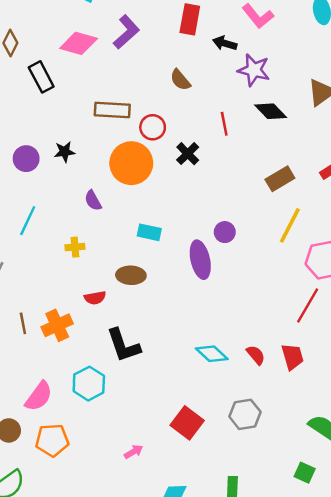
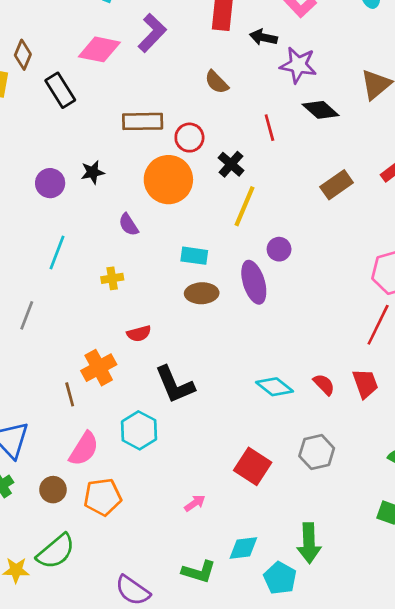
yellow line: (290, 225) -> (245, 206), moved
brown ellipse: (131, 275) -> (202, 293), moved
brown line: (23, 323) -> (70, 394), moved

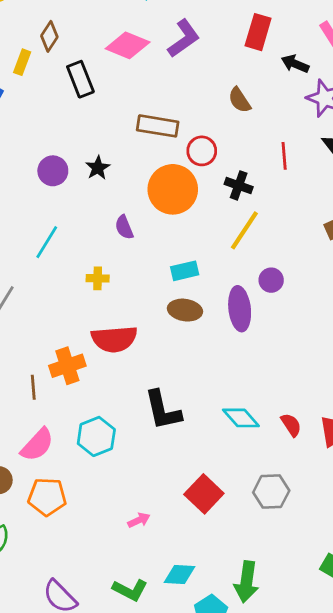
black cross: (231, 164) -> (239, 185), turned -32
black star: (93, 172) -> (98, 168), turned -30
cyan rectangle: (194, 256) -> (185, 271), turned -32
red semicircle: (139, 334) -> (114, 339), size x1.8
black L-shape: (175, 385) -> (163, 410), moved

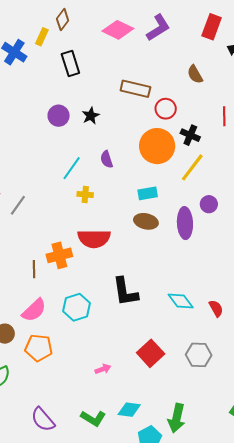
black rectangle: (80, 79) -> (70, 64), moved
orange circle: (173, 189) -> (157, 146), moved
cyan line: (47, 242) -> (72, 168), moved

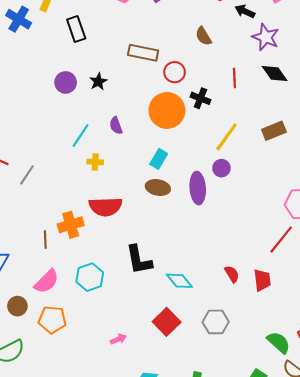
yellow line: (192, 167) -> (227, 137), moved
cyan rectangle: (148, 193) -> (159, 159), turned -48
cyan diamond: (181, 301) -> (179, 281), moved

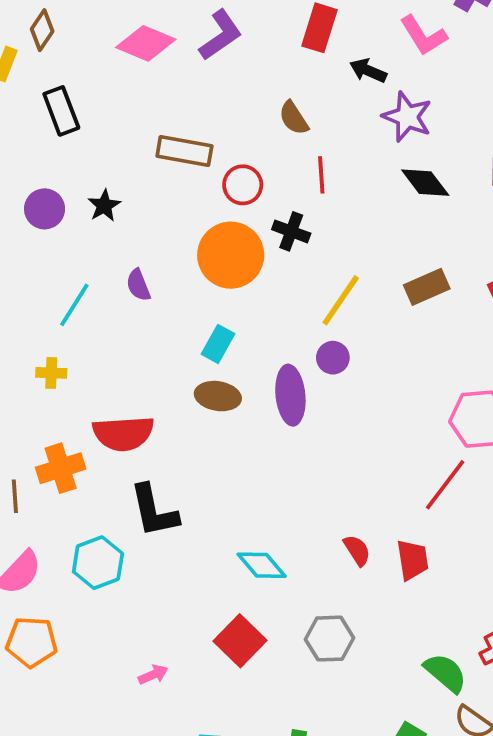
red line: (234, 78) -> (321, 175), moved
yellow cross: (95, 162) -> (51, 373), moved
black L-shape: (139, 260) -> (154, 511), moved

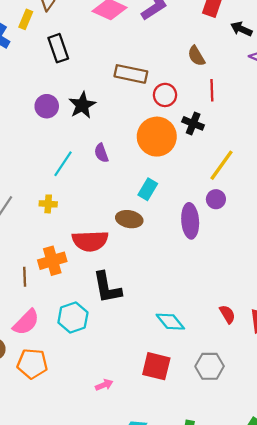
black star: (104, 206) -> (82, 105), size x1.4
brown ellipse: (218, 396) -> (129, 219), moved
red square: (240, 641) -> (156, 366), turned -32

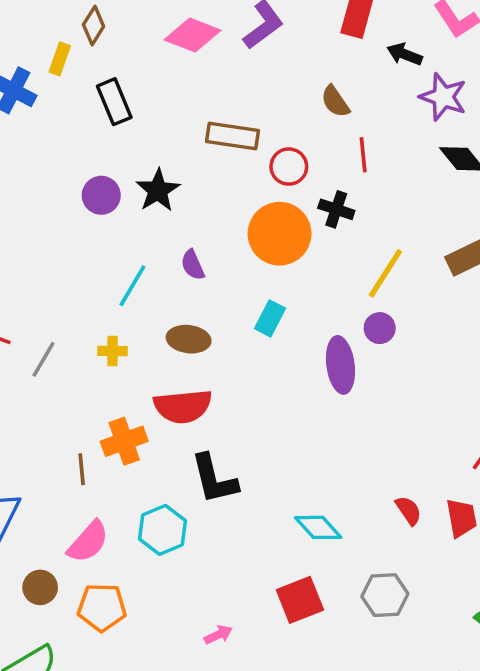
brown ellipse: (129, 219) -> (189, 339), moved
red square: (156, 366) -> (300, 600), turned -32

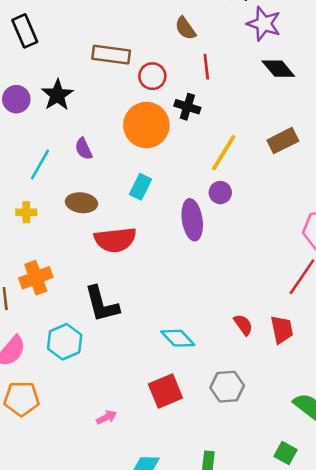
red semicircle: (183, 406) -> (115, 240), moved

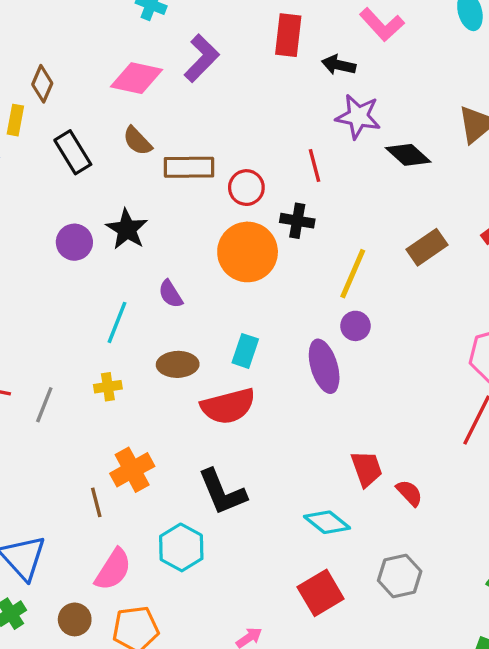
purple star: (264, 24) -> (358, 116), moved
brown semicircle: (185, 28) -> (137, 141), moved
cyan rectangle: (140, 187) -> (245, 351), moved
red trapezoid: (282, 330) -> (367, 469), moved

